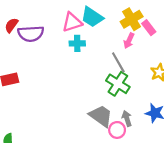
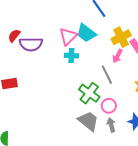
pink triangle: (72, 22) -> (68, 36), turned -30
green cross: (118, 84) -> (89, 93), moved
pink circle: (117, 130) -> (109, 106), moved

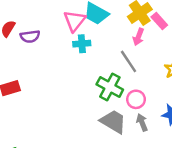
purple semicircle: (31, 44) -> (30, 36), size x0.7

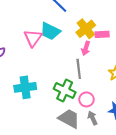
pink rectangle: (159, 21) -> (102, 34), turned -48
cyan cross: (82, 44) -> (25, 87), moved, size x1.5
gray line: (128, 61) -> (79, 69), turned 30

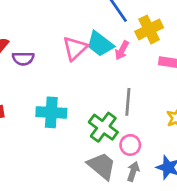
yellow cross: (86, 29) -> (149, 29), moved
pink arrow: (86, 48) -> (122, 50), moved
gray arrow: (92, 118) -> (133, 171), turned 32

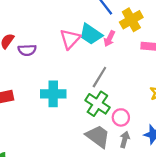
gray line: (128, 102) -> (99, 77), moved, turned 30

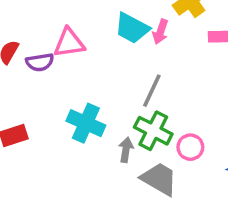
pink triangle: (70, 39) -> (69, 43), moved, turned 45
cyan cross: (53, 94) -> (86, 123), turned 30
gray arrow: (125, 139) -> (126, 150), moved

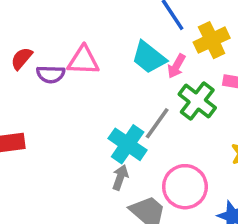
cyan cross: (86, 123) -> (128, 144), moved
green cross: (153, 131) -> (197, 101), moved
pink circle: (190, 147) -> (185, 187), size x1.6

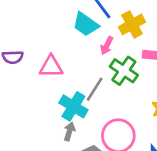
cyan trapezoid: (149, 57) -> (86, 24), moved
pink triangle: (83, 60) -> (51, 67), moved

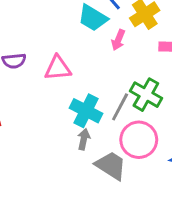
green cross: (124, 71) -> (146, 95), moved
gray line: (95, 89) -> (120, 107), moved

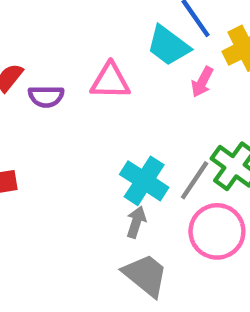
pink triangle: (58, 68) -> (110, 81), moved
gray trapezoid: (111, 166) -> (145, 275), moved

